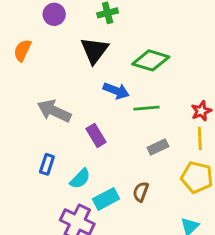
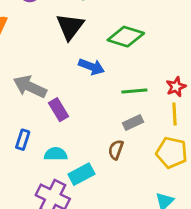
green line: (146, 108) -> (134, 91), moved
purple rectangle: (96, 135) -> (59, 110), moved
cyan semicircle: (80, 179) -> (56, 154), turned -135
brown semicircle: (141, 192) -> (116, 150), moved

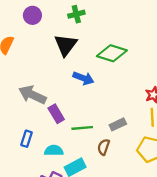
green line: (134, 91) -> (82, 128), moved

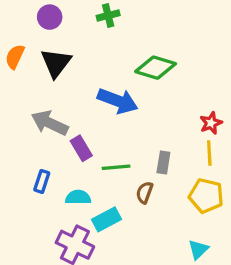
black triangle: (66, 45) -> (56, 63), moved
blue arrow: (83, 78) -> (118, 101), size x1.4
gray rectangle: (118, 124) -> (163, 163), turned -56

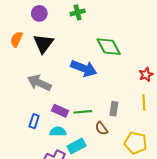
green diamond: (156, 68) -> (109, 47), turned 45
red star: (211, 123) -> (146, 75), moved
purple rectangle: (81, 148) -> (60, 111), moved, turned -35
brown semicircle: (144, 193) -> (101, 128), turned -56
yellow pentagon: (206, 196) -> (136, 143), moved

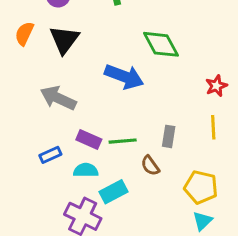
blue rectangle: (34, 121) -> (50, 155), turned 48

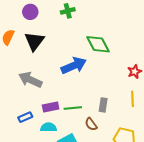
blue arrow: (124, 77) -> (74, 66), turned -45
purple rectangle: (89, 140) -> (51, 107), turned -35

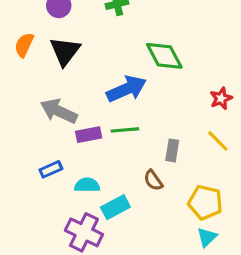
yellow line: (132, 99) -> (218, 141), turned -42
purple rectangle: (51, 107) -> (89, 135), moved
green line: (73, 108) -> (125, 130), moved

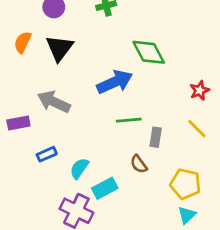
green line: (125, 130) -> (129, 120), moved
purple rectangle: (89, 135) -> (18, 123), moved
cyan semicircle: (87, 185) -> (79, 168), turned -55

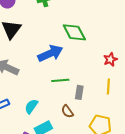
yellow line: (197, 129) -> (108, 86), turned 49
cyan semicircle: (79, 168) -> (31, 106), moved

